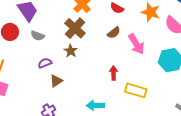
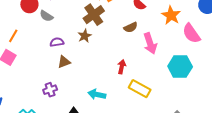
gray semicircle: (38, 36) -> (46, 16), moved

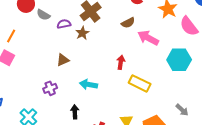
purple semicircle: (57, 42) -> (64, 24), moved
pink arrow: (150, 43) -> (148, 38), turned 140
cyan arrow: (97, 94) -> (88, 85), moved

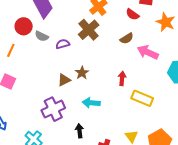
brown star: (82, 33) -> (82, 73), moved
orange line: (11, 36) -> (11, 50), moved
purple cross: (50, 88) -> (53, 109), size x1.6

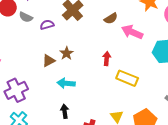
cyan arrow: (91, 103) -> (66, 83), moved
purple cross: (53, 109) -> (16, 90), moved

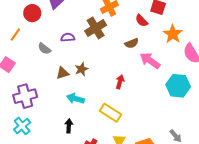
gray semicircle: (26, 17) -> (44, 49), moved
yellow rectangle: (127, 78) -> (111, 113), moved

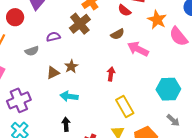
gray semicircle: (44, 49) -> (32, 51), turned -48
cyan hexagon: (178, 86) -> (168, 89), moved
yellow rectangle: (111, 113) -> (125, 107), moved, turned 35

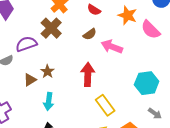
purple semicircle: (53, 37) -> (26, 44), size x1.5
red arrow: (111, 74) -> (88, 74), size x1.6
cyan arrow: (69, 96) -> (49, 101), turned -84

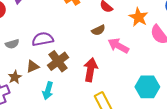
brown cross: (51, 28) -> (58, 61), moved
purple semicircle: (26, 44) -> (43, 39), moved
brown star: (47, 71) -> (15, 77), moved

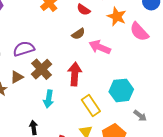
cyan hexagon: (147, 87) -> (121, 90), moved
cyan arrow: (48, 91) -> (49, 99), moved

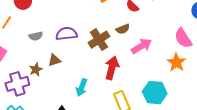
orange star: (117, 17) -> (176, 62), moved
pink arrow: (100, 47) -> (141, 46), turned 115
brown cross: (42, 69) -> (99, 40), moved

